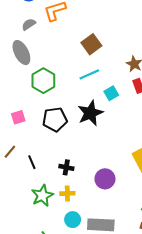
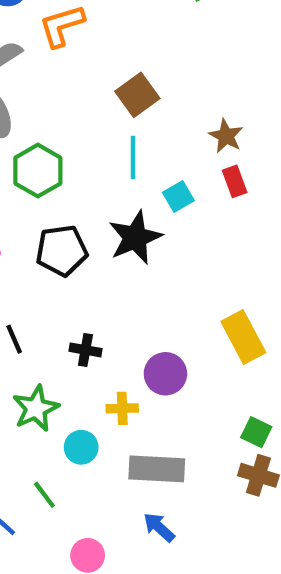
cyan line: (89, 74) -> (133, 158), turned -66
yellow cross: (67, 193) -> (122, 408), moved
cyan circle: (73, 220) -> (81, 447), moved

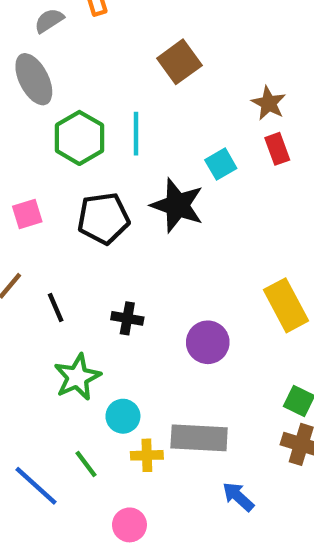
cyan line: (133, 158) -> (136, 134), moved
black star: (135, 238) -> (177, 205), turned -30
yellow cross: (122, 408) -> (147, 455), moved
blue arrow: (159, 527) -> (238, 497), moved

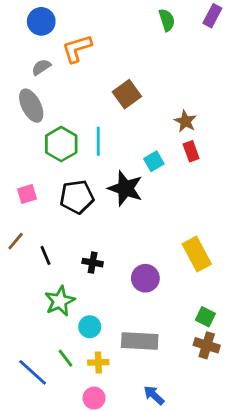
yellow cross: (147, 455) -> (98, 362), moved
blue arrow: (238, 497) -> (154, 395), moved

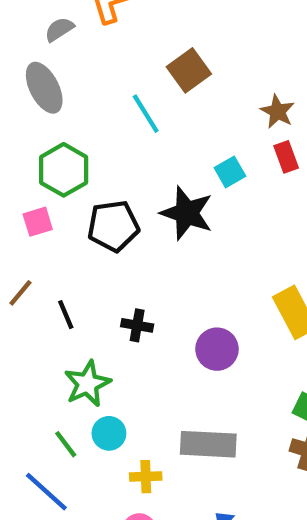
cyan line: (98, 141) -> (146, 114), moved, turned -32
green hexagon: (61, 144) -> (64, 170), moved
cyan circle: (90, 327) -> (109, 433), moved
green line: (65, 358) -> (66, 444), moved

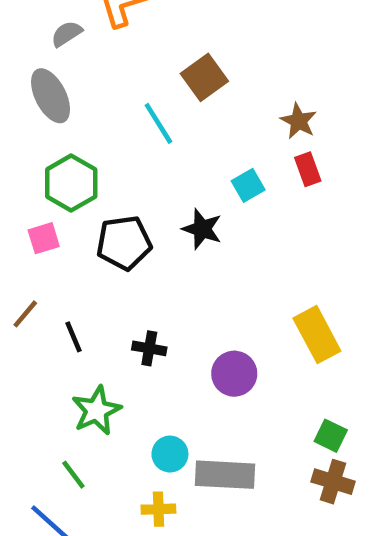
black star: (187, 213) -> (202, 229), size x0.7
cyan circle: (109, 433) -> (170, 454), moved

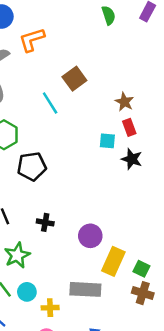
cyan square: (248, 185) -> (107, 141), moved, turned 35
black star: (202, 229) -> (132, 159), moved
yellow rectangle: (317, 335) -> (113, 261), moved, turned 52
cyan circle: (170, 454) -> (27, 292), moved

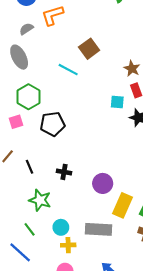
cyan line: (50, 103) -> (68, 70), turned -30
green star: (17, 255) -> (40, 200), turned -30
cyan circle: (27, 292) -> (61, 227), moved

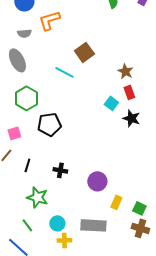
gray semicircle: (26, 29) -> (24, 33), turned -152
cyan square: (117, 102) -> (111, 103), turned 32
pink square: (16, 122) -> (14, 133), moved
black line: (30, 167) -> (27, 165), turned 40
yellow rectangle: (122, 205) -> (116, 202), size x0.6

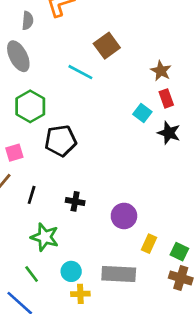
gray semicircle: (24, 33) -> (28, 21), turned -80

